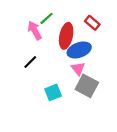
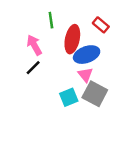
green line: (47, 18) -> (51, 20), turned -56
pink arrow: (35, 30) -> (34, 45), moved
cyan square: (53, 92) -> (69, 97), moved

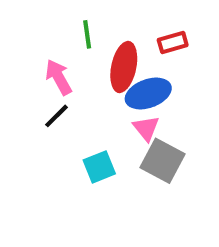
red rectangle: (101, 25) -> (173, 43), turned -56
cyan square: (69, 97) -> (99, 167), moved

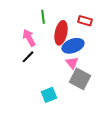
red rectangle: (173, 43) -> (85, 21), turned 32
cyan square: (99, 167) -> (49, 95), moved

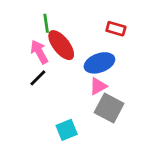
green line: (43, 17) -> (46, 23), moved
red ellipse: (61, 33) -> (61, 45), moved, turned -50
pink triangle: (72, 63) -> (98, 86), turned 40

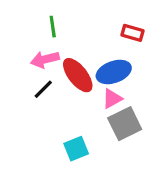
red ellipse: (61, 45) -> (78, 75), moved
pink arrow: (39, 52) -> (45, 59), turned -75
gray square: (109, 108) -> (125, 124), turned 36

